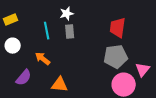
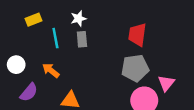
yellow rectangle: (11, 20) -> (33, 20), moved
white circle: (13, 46) -> (16, 65), moved

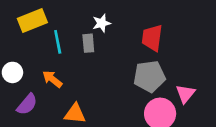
white star: (78, 18) -> (102, 23), moved
yellow rectangle: (33, 20) -> (32, 21), size x1.5

